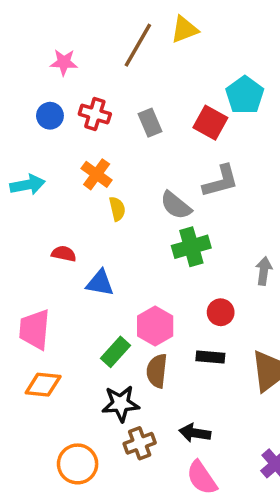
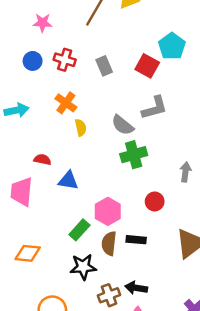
pink trapezoid: (34, 329) -> (21, 192), moved
black rectangle: (210, 357) -> (136, 240), moved
brown cross: (140, 443) -> (109, 295), moved

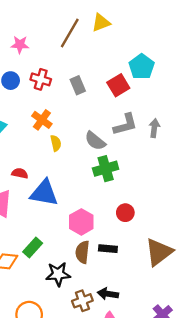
red square: (147, 66) -> (118, 85), turned 30
gray arrow: (185, 172) -> (154, 128), moved
blue triangle: (68, 181) -> (44, 193), size x1.5
green rectangle: (79, 230) -> (33, 247), moved

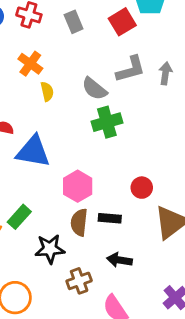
red circle: (125, 213) -> (142, 188), moved
black arrow: (108, 294) -> (119, 260), moved

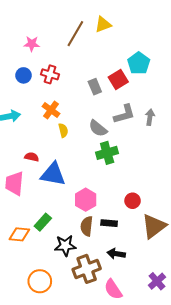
gray rectangle: (74, 22) -> (95, 87), moved
brown cross: (79, 281) -> (87, 269), size x1.5

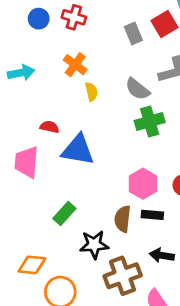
pink hexagon: (86, 200) -> (143, 184), moved
orange diamond: (19, 234) -> (32, 265), moved

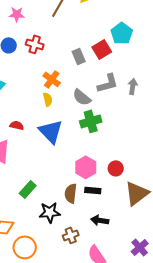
orange cross: (75, 65) -> (52, 79), moved
blue triangle: (78, 150) -> (51, 131), moved, turned 36
brown cross: (123, 276) -> (71, 235), size x0.6

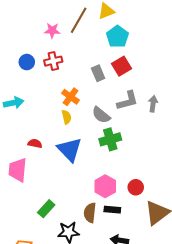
pink star: (17, 14) -> (52, 30), moved
cyan pentagon: (122, 33) -> (117, 37), moved
red cross: (35, 44) -> (53, 61), turned -30

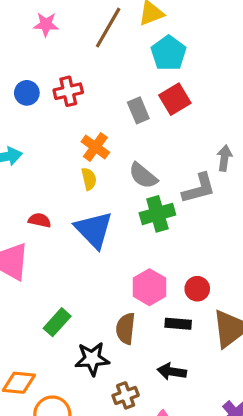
pink star: (52, 30) -> (46, 24), moved
gray L-shape: (128, 101) -> (199, 188), moved
black rectangle: (112, 210) -> (178, 324), moved

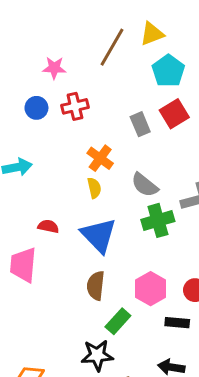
pink star: (46, 24) -> (54, 68), moved
green rectangle: (57, 322) -> (118, 321), moved
brown semicircle: (126, 329) -> (96, 286), moved

